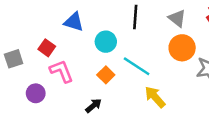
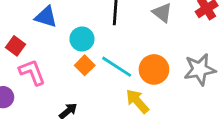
orange circle: (182, 48) -> (154, 69), moved
orange square: (106, 75) -> (85, 65), moved

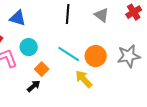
cyan circle: (82, 39) -> (29, 47), moved
orange square: (85, 65) -> (42, 69), moved

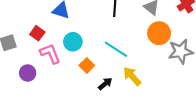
orange circle: (96, 56) -> (159, 33), moved
black arrow: (34, 86) -> (105, 84), moved

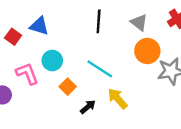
red square: (37, 33) -> (13, 37), moved

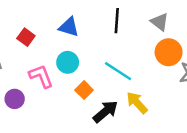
blue triangle: (39, 26) -> (69, 27), moved
black arrow: (88, 107) -> (105, 112), size x1.5

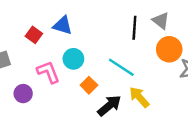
black line: (117, 21) -> (134, 28), moved
blue triangle: (69, 27) -> (63, 25), moved

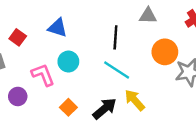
gray triangle: (161, 21) -> (148, 16), moved, turned -36
black line: (134, 28) -> (115, 37), moved
red square: (34, 35) -> (18, 37), moved
orange square: (89, 85) -> (68, 107), moved

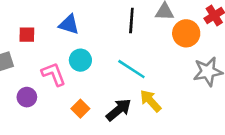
red square: (18, 37) -> (27, 35), turned -35
black line: (115, 37) -> (131, 21), moved
orange circle: (165, 52) -> (186, 33), moved

